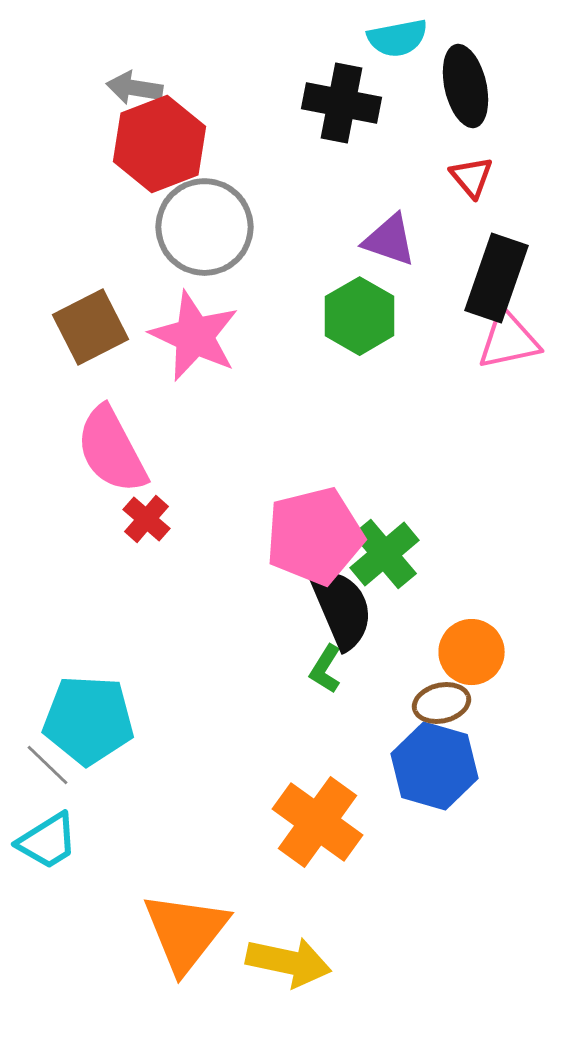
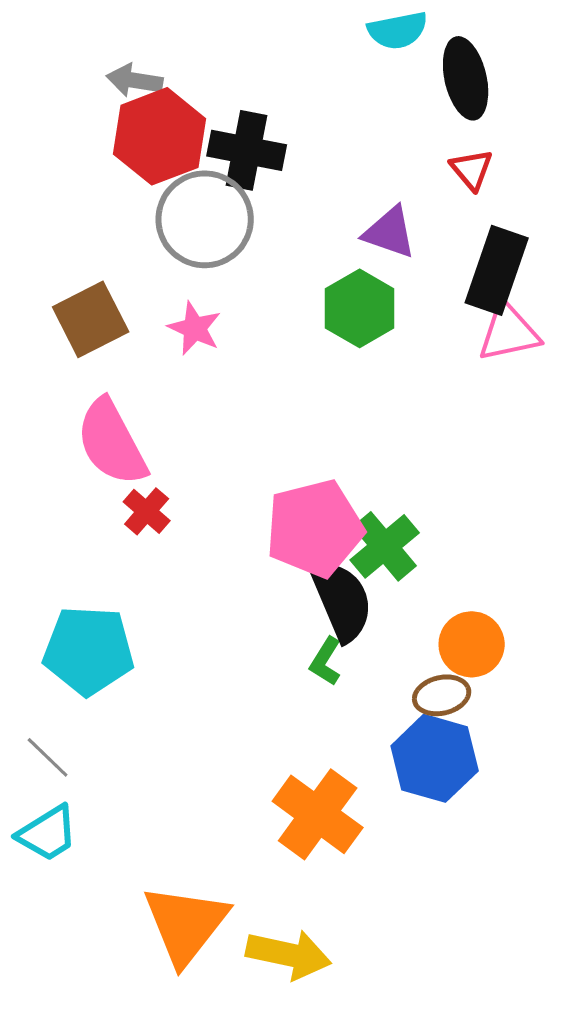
black cross: (342, 103) -> (247, 150), moved
pink star: (194, 336) -> (195, 328), size x0.6
cyan pentagon: (88, 720) -> (89, 650), moved

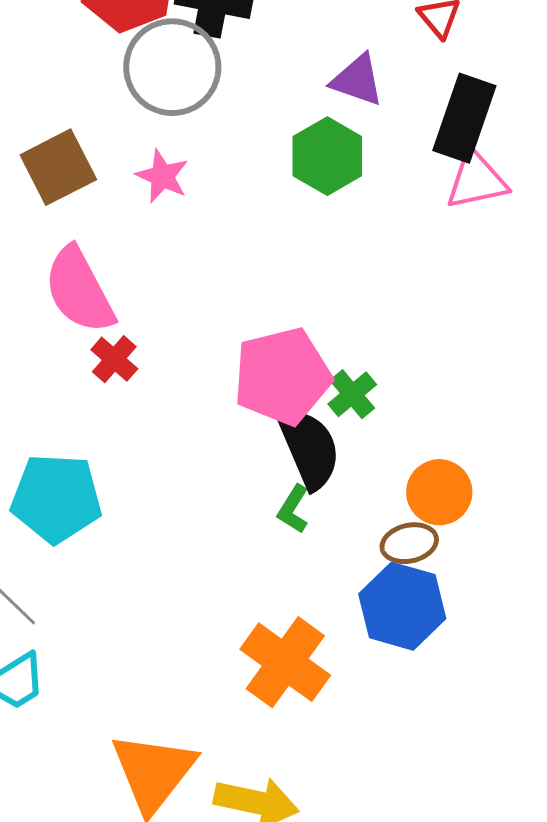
green cross: (385, 546) -> (352, 394), size x0.7

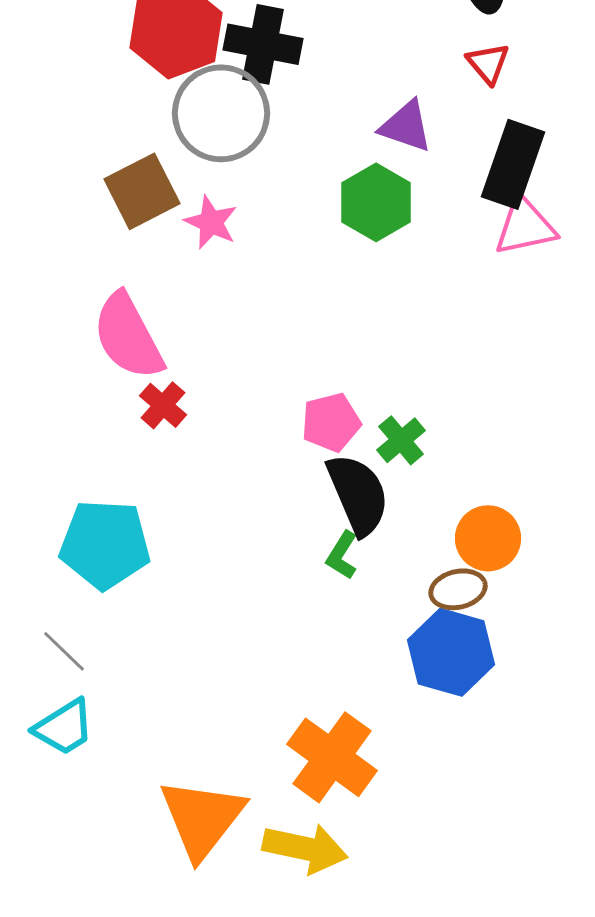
brown square: (58, 167) -> (142, 191), moved
pink pentagon: (282, 376) -> (331, 422), size x0.6
orange cross: (285, 662) -> (332, 757), moved

